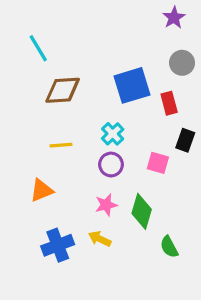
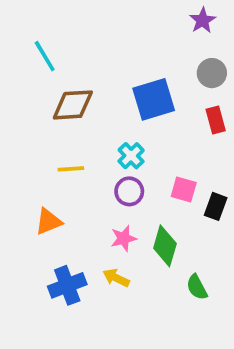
red rectangle: (169, 103) -> (216, 120), moved
black rectangle: (185, 140) -> (216, 206), moved

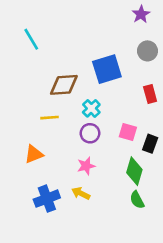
brown diamond: (73, 105) -> (64, 85), moved
red rectangle: (216, 120) -> (150, 94), moved
green diamond: (165, 246) -> (134, 171), moved

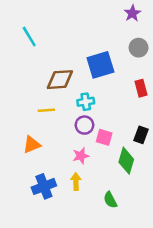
cyan cross: (91, 108) -> (86, 102), turned 35
pink square: (128, 132) -> (104, 137), moved
yellow arrow: (81, 193) -> (76, 182), turned 63
green semicircle: (137, 200) -> (110, 200), moved

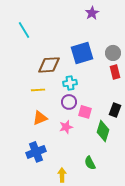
purple star: (132, 13) -> (92, 13), moved
gray circle: (139, 48) -> (113, 53), moved
orange triangle: (32, 145) -> (40, 118), moved
yellow arrow: (76, 182) -> (62, 175), moved

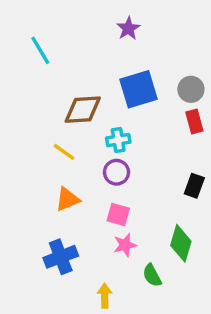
purple star: (92, 13) -> (128, 28), moved
yellow line: (38, 90) -> (64, 152), turned 40
pink square: (85, 112) -> (118, 215), moved
pink star: (66, 127) -> (125, 245), moved
green diamond: (103, 131) -> (181, 243), moved

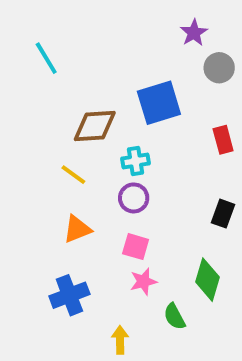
purple star: (128, 28) -> (194, 33), moved
gray circle: (191, 89) -> (219, 68), moved

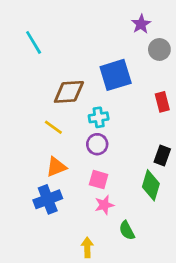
green diamond: (207, 280) -> (151, 185), moved
blue cross: (69, 295) -> (48, 199), moved

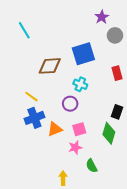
cyan cross: (99, 117) -> (80, 84), moved, turned 32
yellow line: (53, 127) -> (31, 97), moved
orange triangle: (56, 167) -> (55, 129), moved
pink square: (99, 180) -> (79, 129), moved, turned -32
blue cross: (48, 199) -> (34, 118), moved

